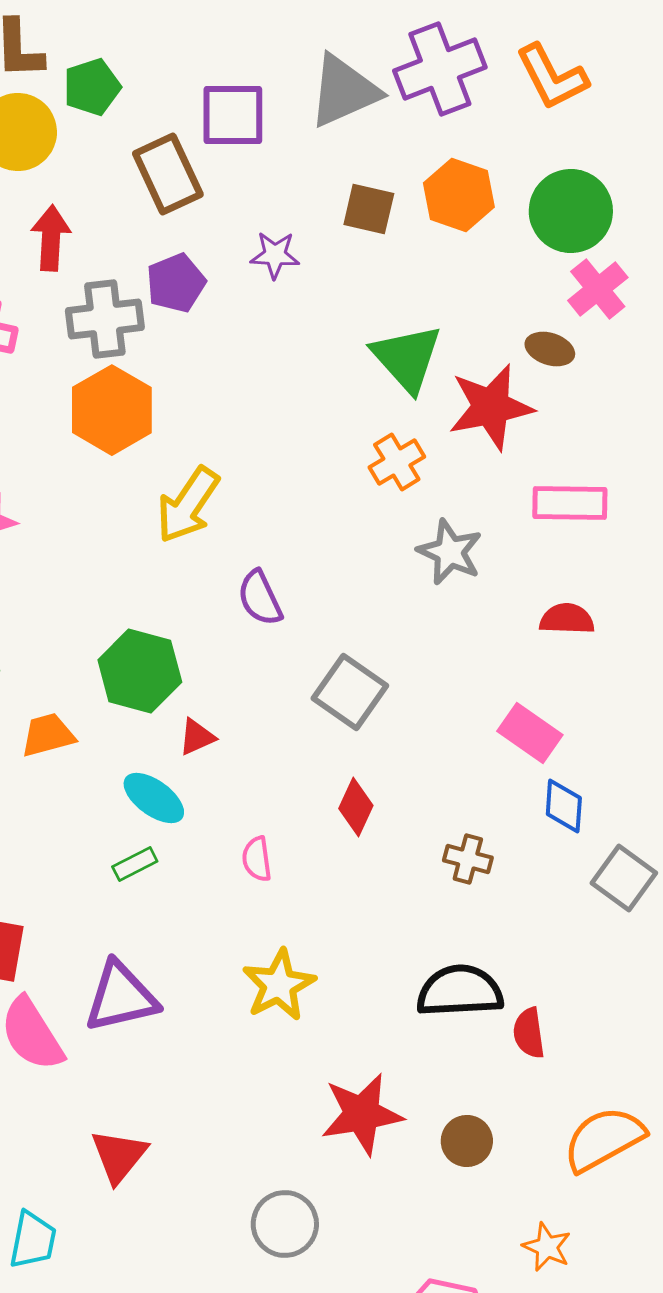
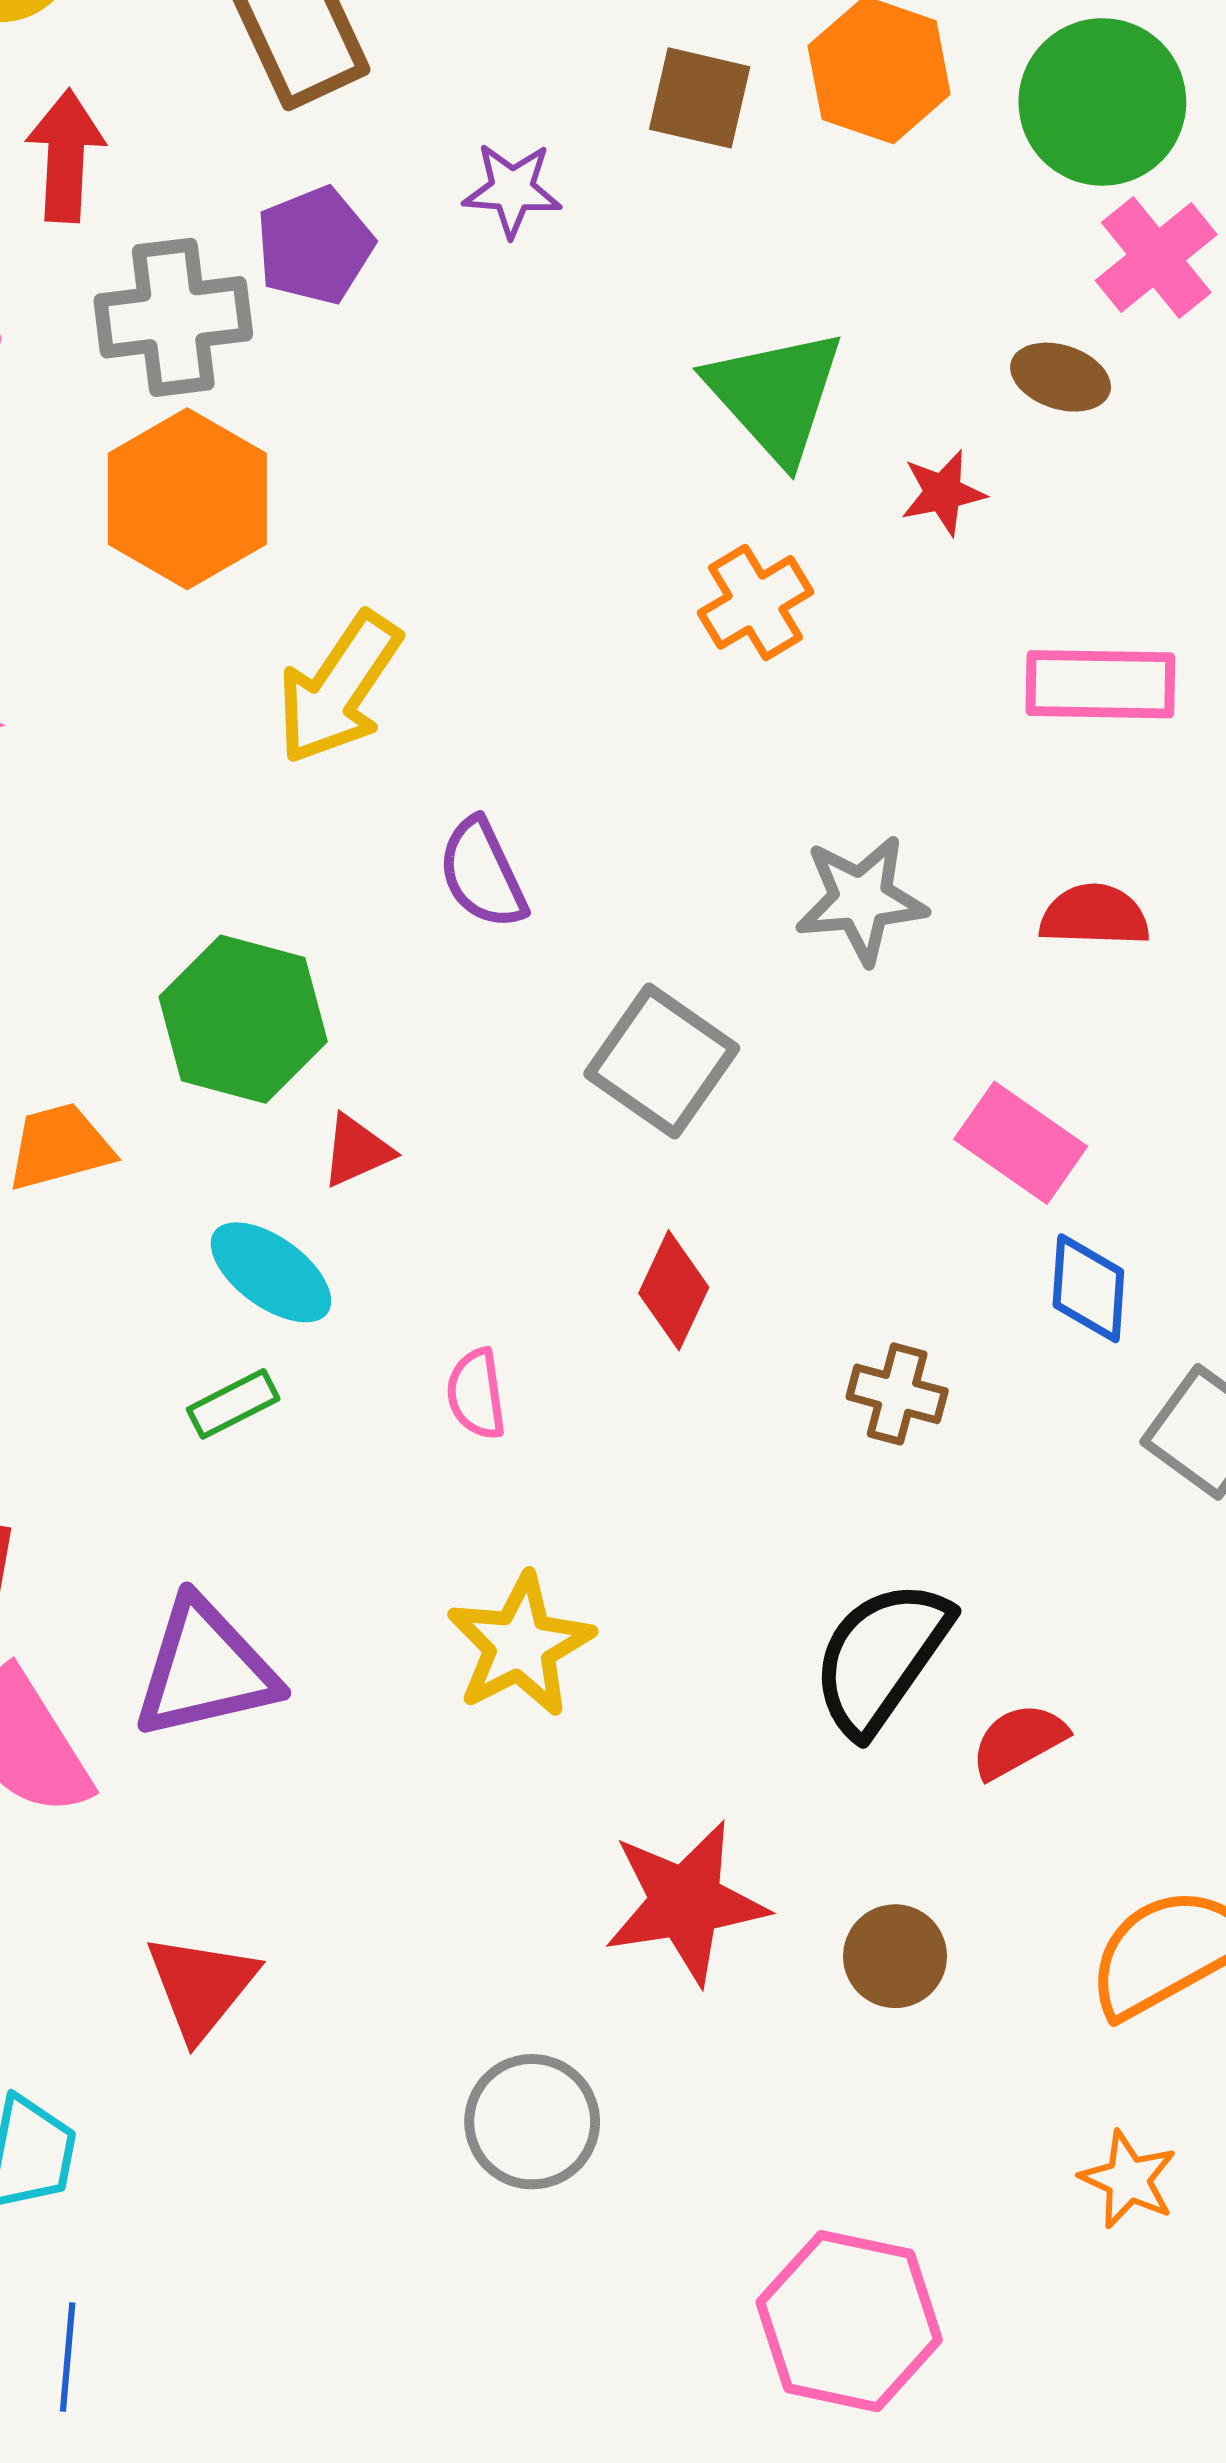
red star: (491, 407) -> (943, 493), size x0.5
gray star: (450, 552) -> (861, 899), moved, turned -30
black semicircle: (460, 991) -> (881, 1657), turned -52
red semicircle: (529, 1033) -> (1019, 1741), turned 69
orange star: (547, 1247) -> (1128, 2179), moved

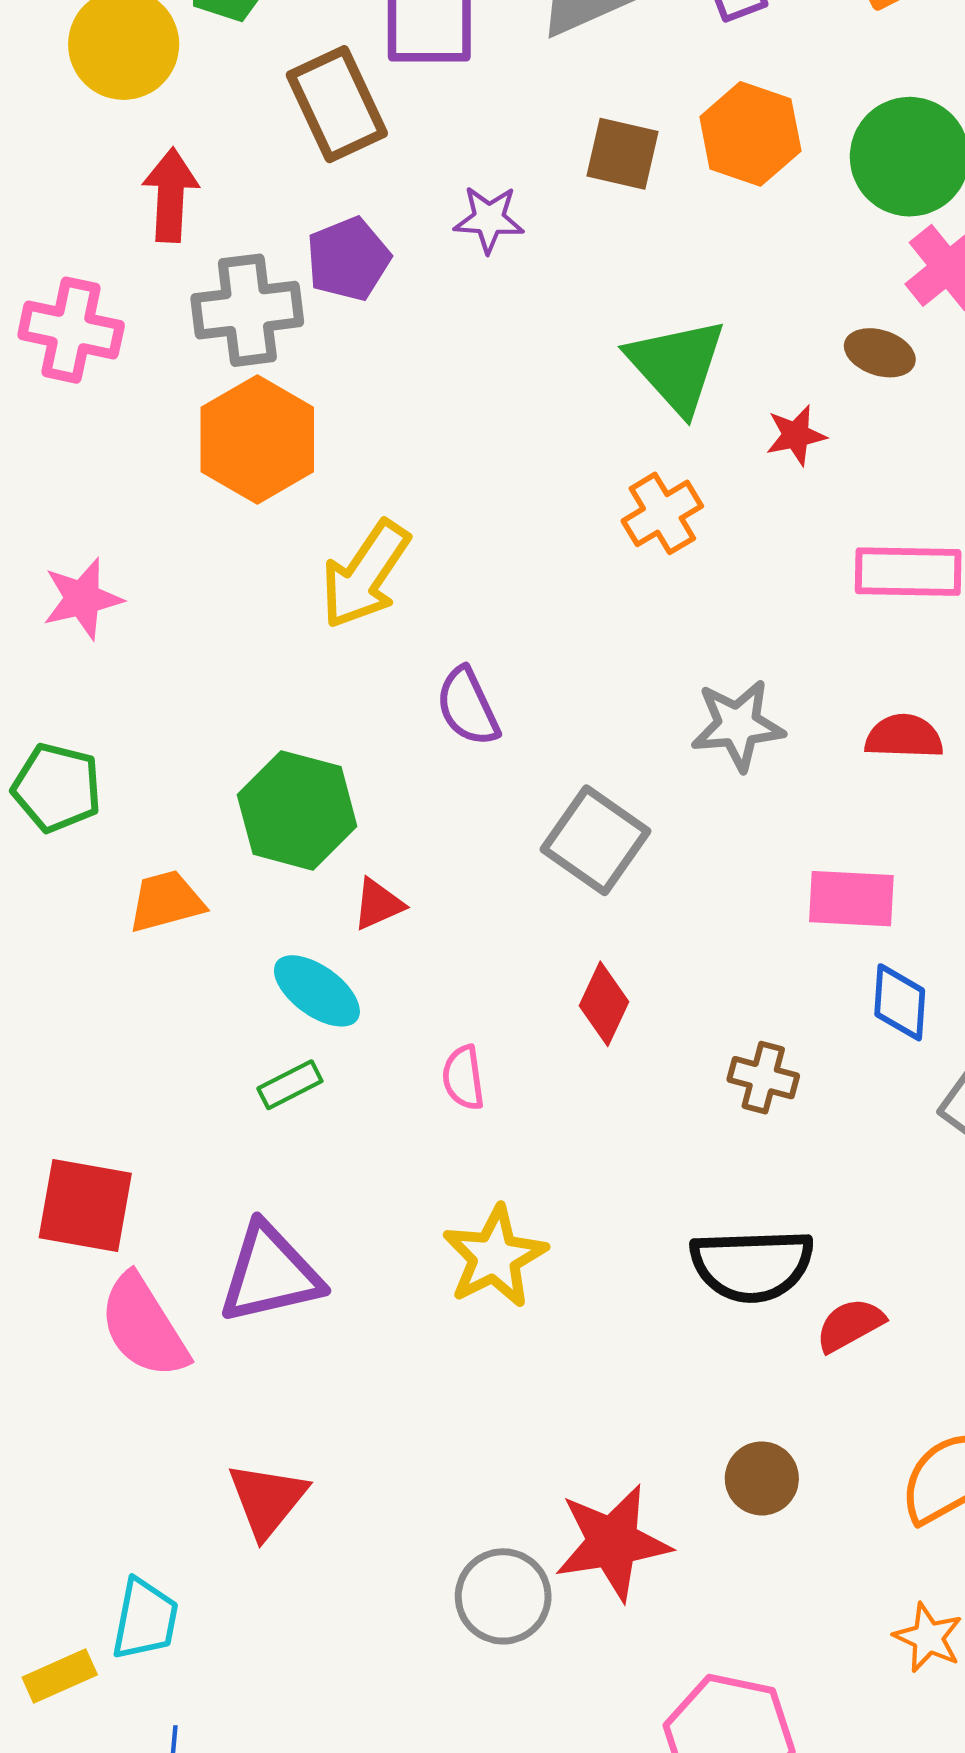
pink rectangle: (1021, 1143) -> (851, 899), turned -32
black semicircle: (881, 1657) -> (752, 1265), turned -127
red star: (686, 1902) -> (613, 1542), moved

